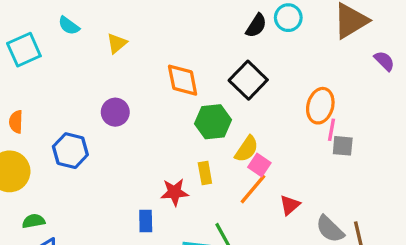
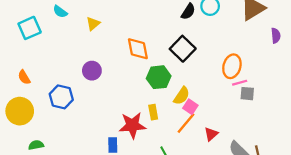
purple semicircle: (384, 61) -> (276, 36), turned 40
orange semicircle: (16, 122) -> (24, 77), turned -32
pink line: (332, 130) -> (240, 83), turned 64
red star: (175, 192) -> (132, 125), size x1.4

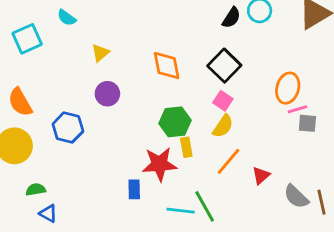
yellow triangle: (93, 24) -> (100, 53), moved
orange semicircle: (24, 77) -> (20, 102), size x1.5
green hexagon: (159, 77) -> (175, 122), moved
pink square: (190, 107) -> (223, 101), moved

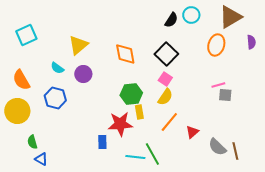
cyan semicircle: (67, 18) -> (57, 68), moved
yellow triangle: (100, 53) -> (78, 45), size x1.5
orange ellipse: (288, 88) -> (216, 45), moved
green semicircle: (36, 189) -> (32, 142), turned -96

